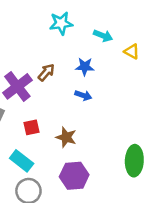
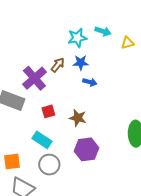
cyan star: (61, 23) -> (77, 38), moved
yellow triangle: (132, 51) -> (128, 43), turned -40
blue star: (85, 67) -> (81, 63), moved

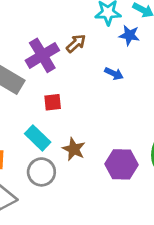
blue star: (81, 63) -> (129, 35), moved
brown star: (78, 118) -> (74, 149), moved
purple hexagon: (87, 149) -> (122, 164), moved

